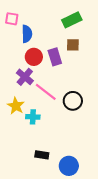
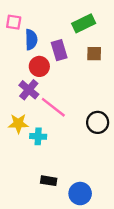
brown square: (73, 45) -> (94, 54), moved
purple rectangle: (55, 57) -> (59, 50), moved
black circle: (73, 101) -> (98, 122), moved
yellow star: (16, 106) -> (18, 124), turned -30

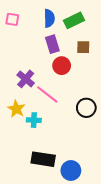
blue semicircle: (31, 40) -> (49, 18), moved
red circle: (39, 66) -> (62, 66), moved
yellow star: (18, 124) -> (16, 109), turned 30
black rectangle: (49, 181) -> (43, 159), size x1.6

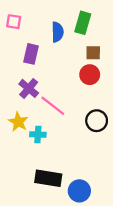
blue semicircle: (49, 18) -> (57, 32), moved
green rectangle: (74, 20) -> (83, 23), turned -48
purple rectangle: (52, 44) -> (31, 54), moved, turned 30
red circle: (62, 66) -> (90, 75), moved

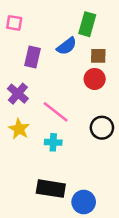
blue semicircle: (57, 32) -> (67, 46), moved, turned 54
purple cross: (29, 88) -> (18, 94), moved
cyan cross: (38, 134) -> (53, 142), moved

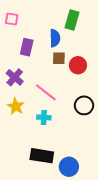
blue semicircle: (67, 46) -> (55, 38), turned -54
brown square: (98, 56) -> (59, 58), moved

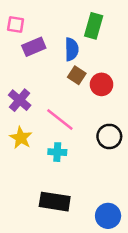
purple rectangle: (27, 47) -> (34, 47), moved, turned 54
brown square: (59, 58) -> (77, 75), turned 32
blue circle: (69, 167) -> (108, 216), moved

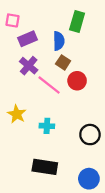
red circle: (102, 84) -> (77, 81), moved
purple cross: (20, 100) -> (29, 66), moved
pink line: (60, 120) -> (49, 85), moved
black circle: (109, 136) -> (90, 135), moved

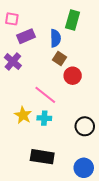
purple cross: (29, 66) -> (13, 61), moved
pink line: (49, 85) -> (45, 95), moved
yellow star: (17, 114) -> (23, 115), moved

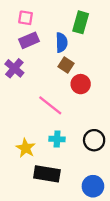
pink square: (12, 19) -> (26, 18), moved
yellow star: (23, 115) -> (26, 148), moved
cyan cross: (44, 118) -> (57, 139), moved

